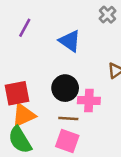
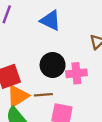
brown line: (68, 118) -> (43, 95), moved

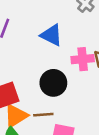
pink cross: (76, 73) -> (83, 59), moved

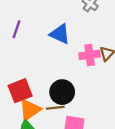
black circle: (53, 83) -> (62, 92), moved

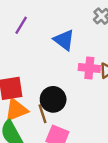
brown line: (55, 108) -> (42, 114), turned 66

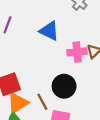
black circle: (53, 99) -> (64, 86), moved

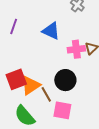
orange triangle: (18, 103) -> (31, 85), moved

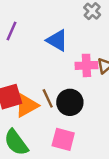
brown line: (46, 94) -> (48, 98), moved

